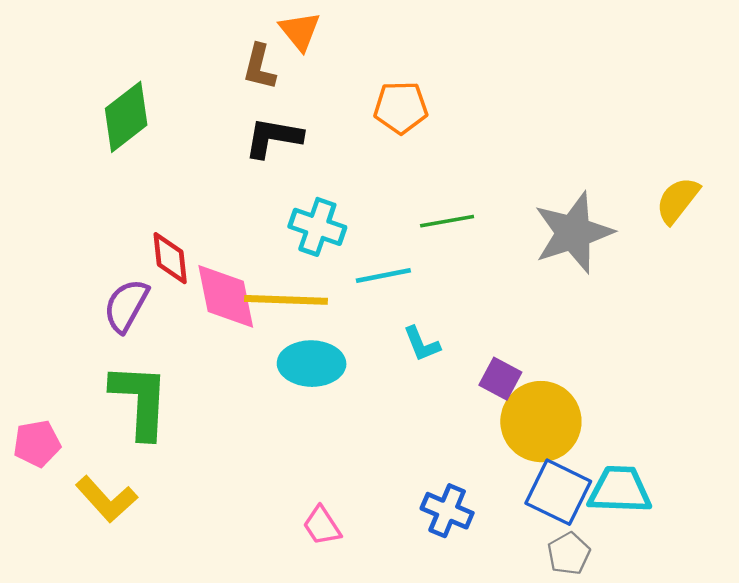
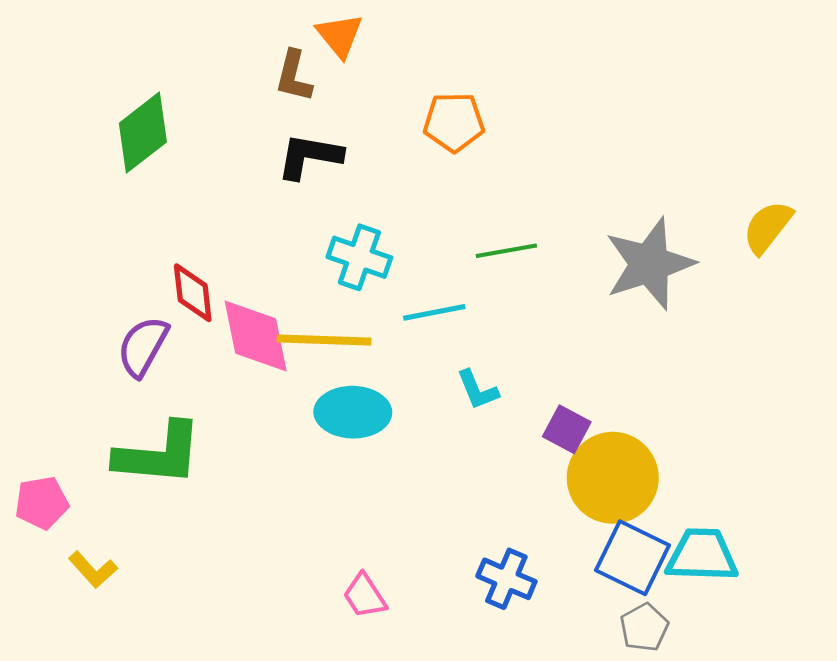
green L-shape: (140, 401) -> (159, 454), turned 92
yellow L-shape: (106, 499) -> (93, 570), moved, size x0.7

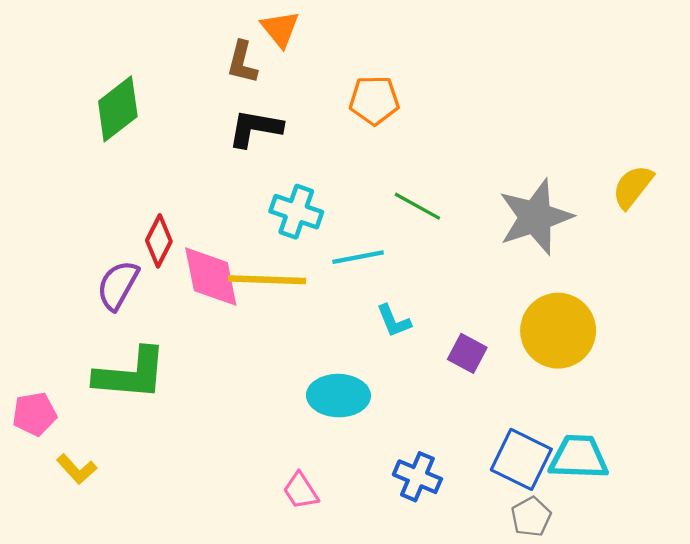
green line: (506, 251) -> (417, 206), turned 39
red diamond: (193, 293) -> (159, 241), turned 33
cyan ellipse: (353, 412) -> (338, 396), moved
yellow circle: (613, 478) -> (558, 331), moved

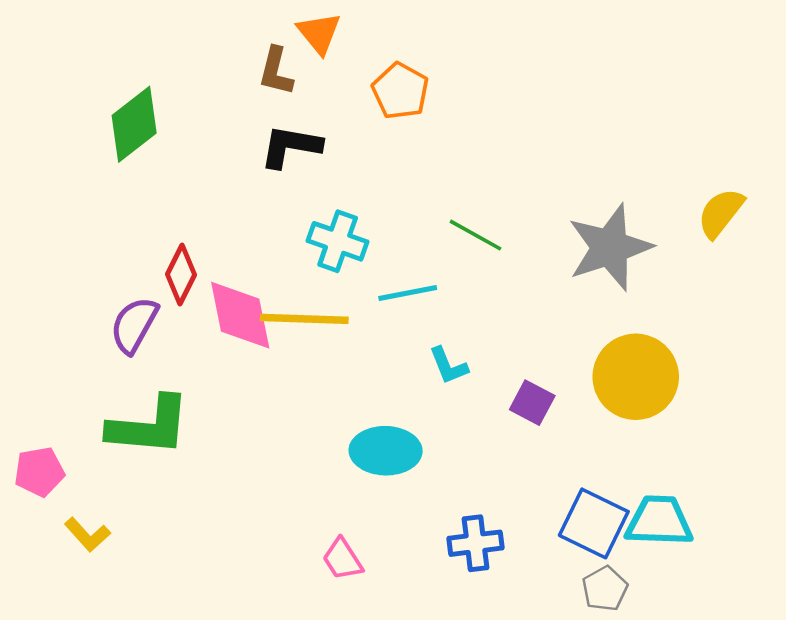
orange pentagon: (374, 100) -> (400, 91), moved, turned 30
blue cross: (417, 477) -> (476, 543), turned -30

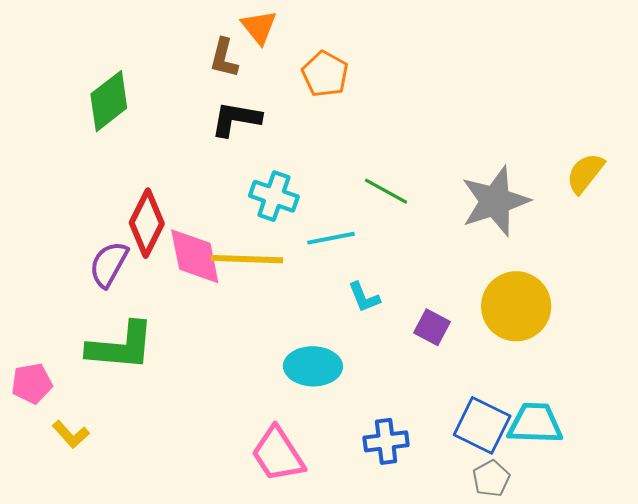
red diamond: (181, 275) -> (147, 223), size x1.4
pink trapezoid: (342, 559) -> (278, 454), size x1.6

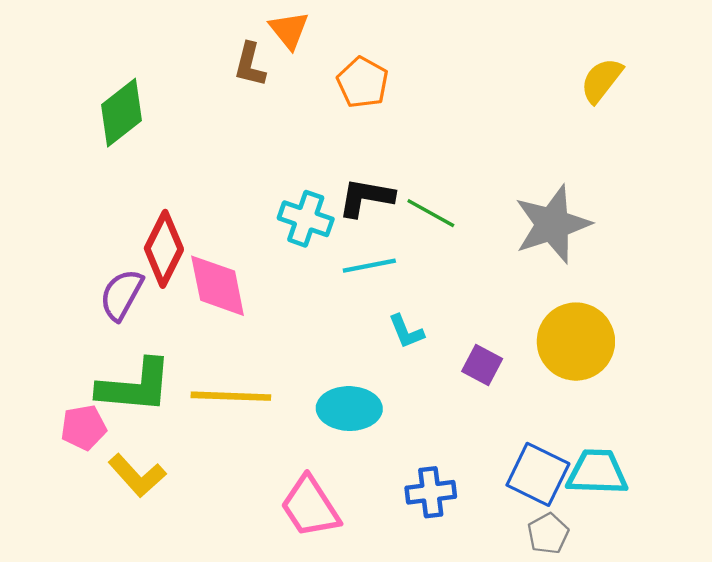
black L-shape: (236, 119) -> (366, 197), moved
yellow semicircle: (585, 173) -> (602, 80), moved
yellow line: (247, 259) -> (231, 396), moved
pink pentagon: (32, 383) -> (84, 427), moved
yellow L-shape: (71, 434) -> (137, 476), moved, size x1.4

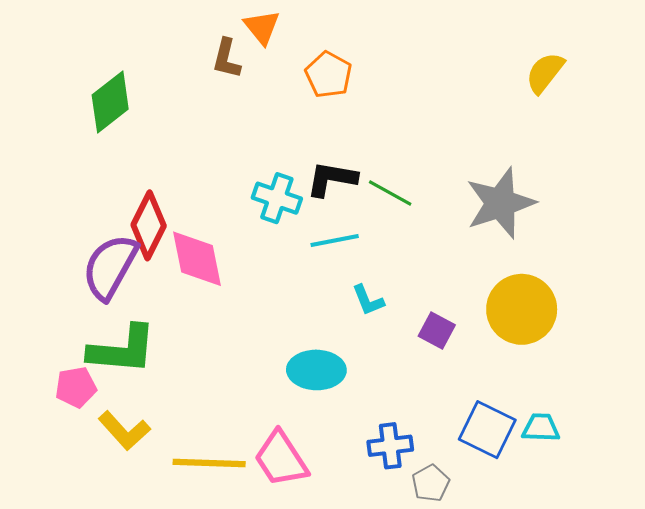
purple semicircle: (121, 295) -> (110, 267), size x1.4
yellow line: (231, 396) -> (209, 463), moved
cyan trapezoid: (597, 472) -> (541, 428), size x0.7
gray pentagon: (548, 534) -> (431, 483), moved

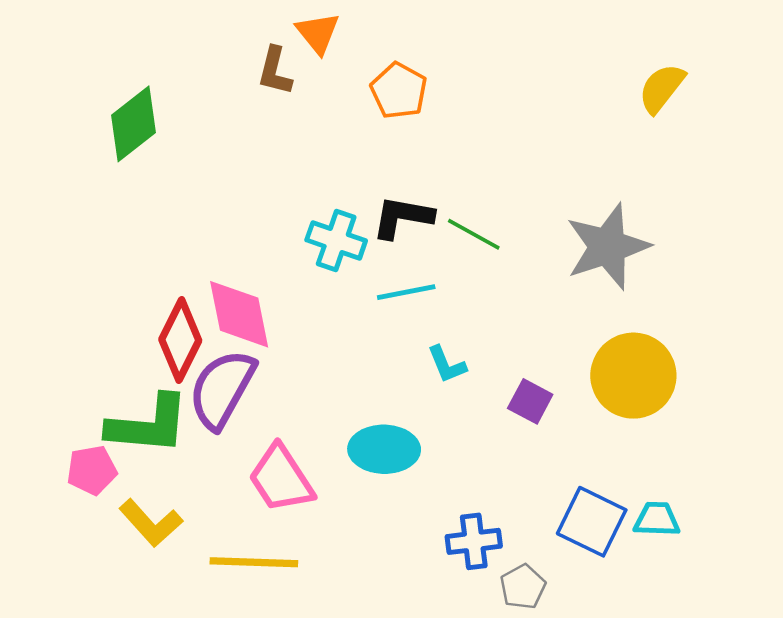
red diamond: (149, 225) -> (180, 340), moved
purple semicircle: (110, 267) -> (222, 389), moved
pink trapezoid: (281, 459) -> (281, 479), moved

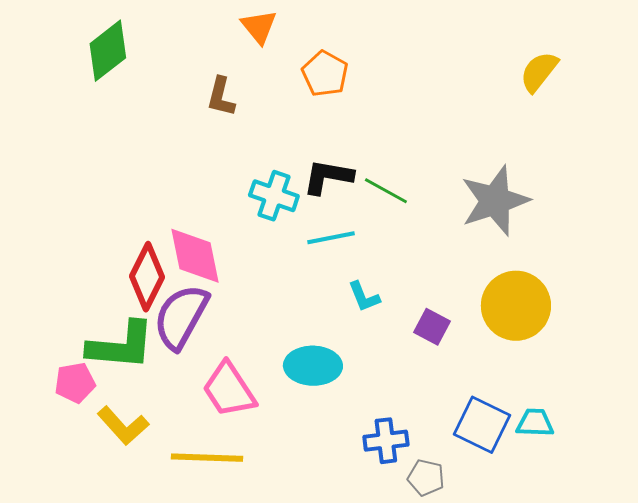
brown L-shape: (275, 71) -> (221, 97), moved
green diamond: (134, 124) -> (108, 51), moved
gray pentagon: (523, 587) -> (426, 478), turned -30

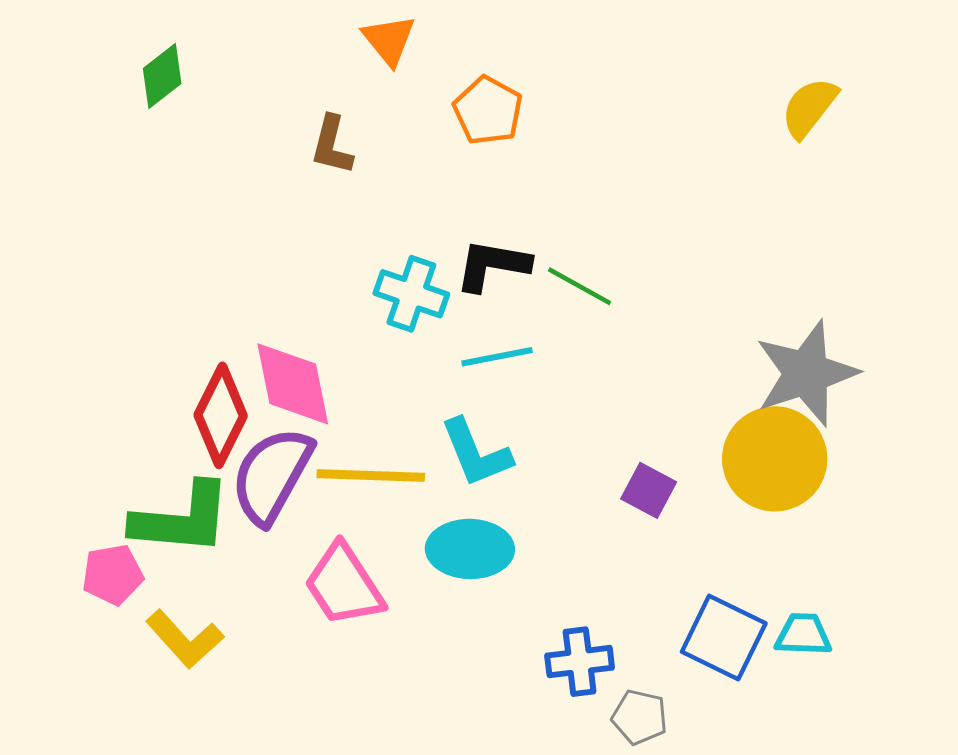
green diamond: (108, 51) -> (162, 76), size x0.7
gray star: (495, 201) -> (806, 373), moved
cyan L-shape: (364, 297) -> (476, 453), moved, size x1.5
yellow line: (207, 458) -> (371, 475), moved

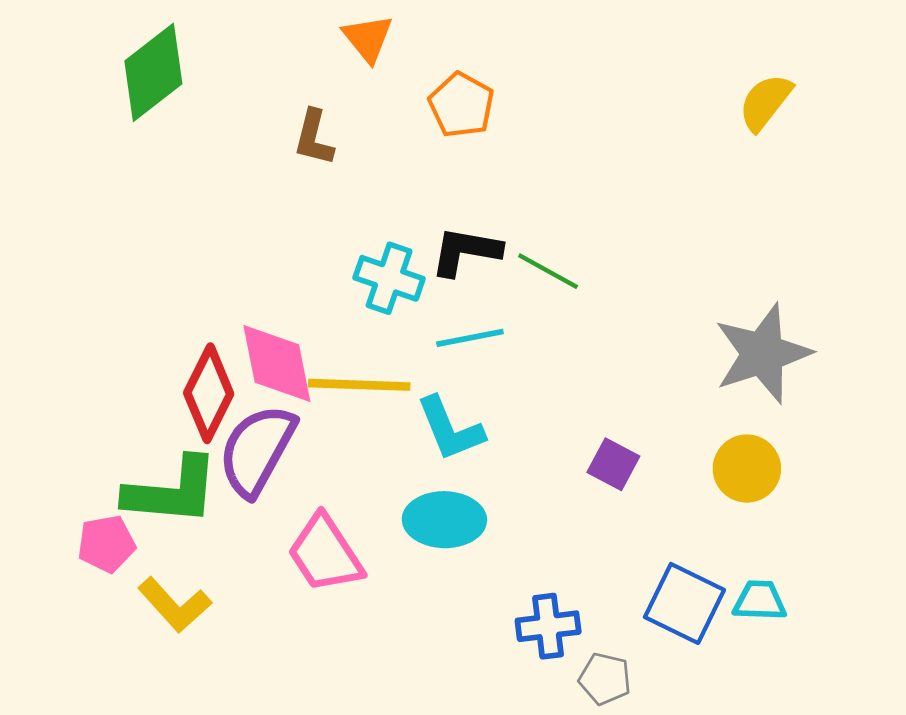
green diamond: (162, 76) -> (153, 72), size x1.6
yellow circle: (775, 459) -> (747, 469), moved, size x0.7
yellow line: (371, 475) -> (359, 385), moved

